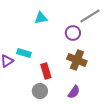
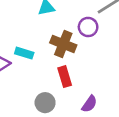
brown cross: (77, 60) -> (63, 44), moved
red rectangle: (46, 71) -> (65, 77), moved

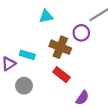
red rectangle: (65, 77) -> (61, 75), turned -35
gray circle: (45, 103) -> (24, 86), moved

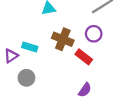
purple circle: (81, 33) -> (94, 34), moved
red rectangle: (61, 75) -> (84, 57), moved

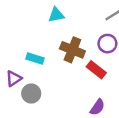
purple triangle: (11, 56) -> (14, 79), moved

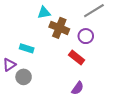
brown cross: (72, 50) -> (59, 28), moved

